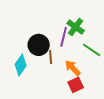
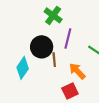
green cross: (76, 27) -> (53, 15), moved
red square: (76, 85) -> (70, 91), moved

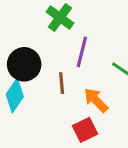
black circle: (42, 47) -> (24, 64), moved

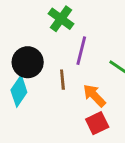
red square: (85, 130) -> (97, 123), moved

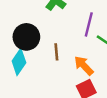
purple line: (81, 51) -> (89, 24), moved

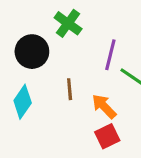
black circle: (26, 37) -> (32, 52), moved

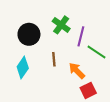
green cross: (68, 23) -> (61, 25), moved
red square: (107, 136) -> (88, 90), moved

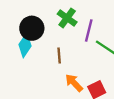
cyan diamond: (23, 68) -> (25, 45), moved
orange arrow: (77, 71) -> (74, 83), moved

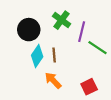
cyan diamond: (25, 45) -> (37, 56), moved
orange arrow: (74, 83) -> (53, 80), moved

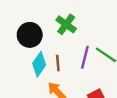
purple line: (82, 32) -> (85, 57), moved

